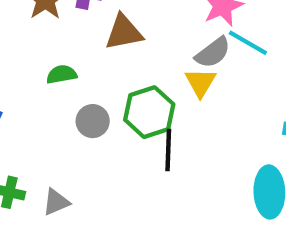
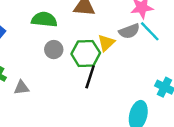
green semicircle: (62, 74) -> (44, 20), size x1.5
yellow triangle: (200, 83) -> (106, 43), moved

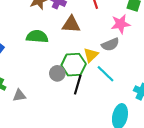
cyan line: (150, 31) -> (106, 74), moved
gray circle: (54, 50) -> (57, 73), moved

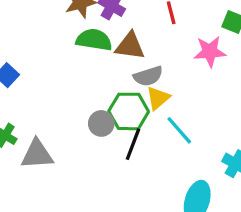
green semicircle: (37, 37) -> (94, 40), moved
gray semicircle: (110, 45) -> (148, 76), moved
gray triangle: (19, 95) -> (37, 154), size x1.5

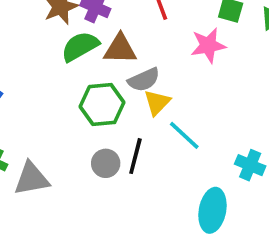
green semicircle: (94, 40) -> (80, 46), turned -32
green hexagon: (129, 111) -> (102, 105), moved
gray circle: (101, 123) -> (106, 163), moved

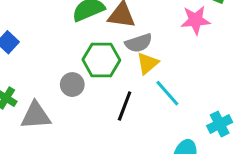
gray circle: (106, 163) -> (72, 85), moved
cyan cross: (250, 165) -> (220, 124), turned 35

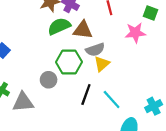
cyan line: (167, 93) -> (112, 100), moved

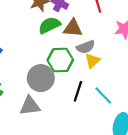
gray circle: (49, 80) -> (41, 78), size x1.6
gray triangle: (23, 102) -> (30, 106), moved

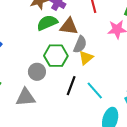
gray semicircle: (86, 47) -> (80, 44), turned -48
gray circle: (41, 78) -> (37, 72), size x0.7

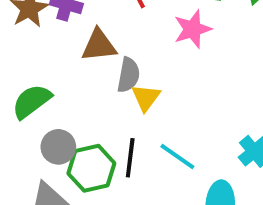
green semicircle: (47, 23) -> (32, 101), moved
green hexagon: (56, 56) -> (91, 168), moved

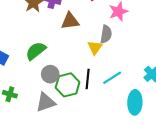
gray semicircle: (128, 75) -> (106, 34), moved
cyan line: (177, 157) -> (112, 78), turned -66

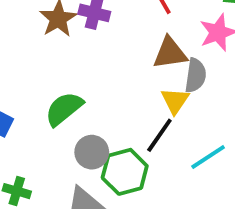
brown triangle: (70, 21) -> (170, 53), moved
black line: (88, 79) -> (159, 135), moved, turned 30

